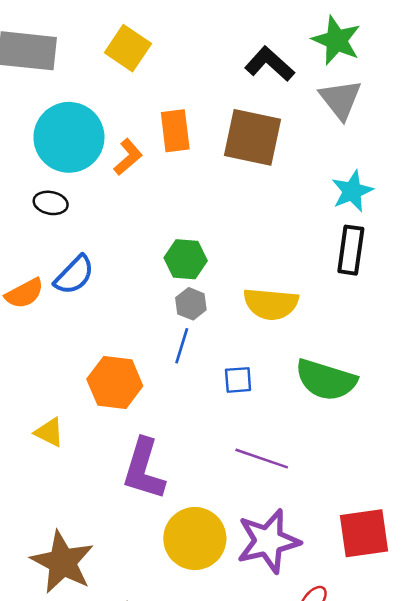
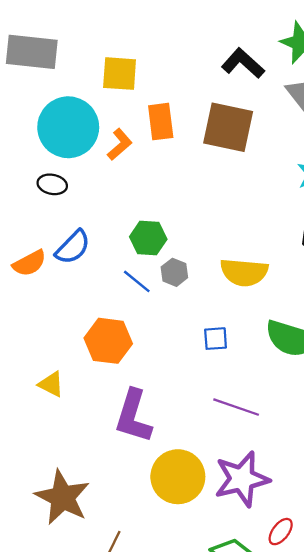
yellow square: (128, 48) -> (120, 74), moved, turned -30
green hexagon: (186, 259) -> (148, 238), moved
blue line: (182, 346) -> (137, 281), moved, turned -68

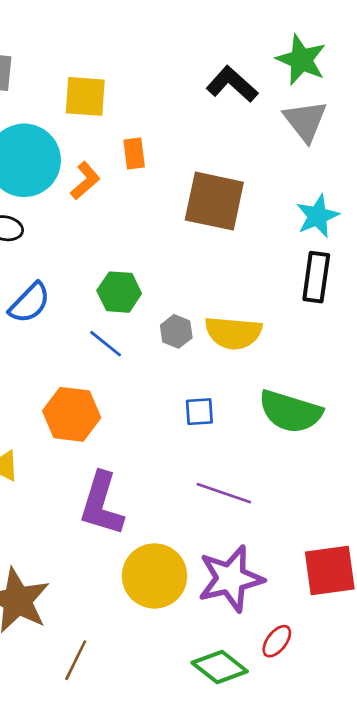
orange rectangle: (161, 122) -> (134, 153), size x0.7
brown square: (228, 127) -> (214, 201), moved
gray hexagon: (174, 272) -> (176, 331), moved

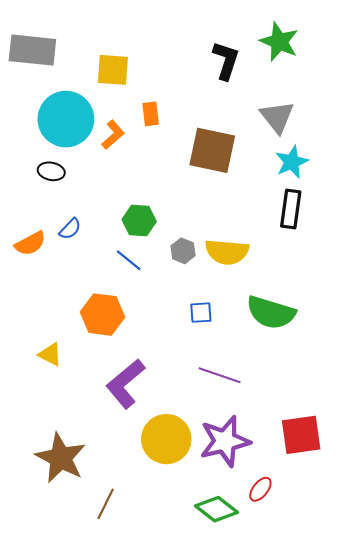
black L-shape: (232, 84) -> (226, 60), turned 66
gray triangle: (305, 121) -> (277, 117), moved
blue semicircle: (30, 303) -> (70, 229), size x0.7
purple L-shape: (102, 504) -> (125, 384), turned 33

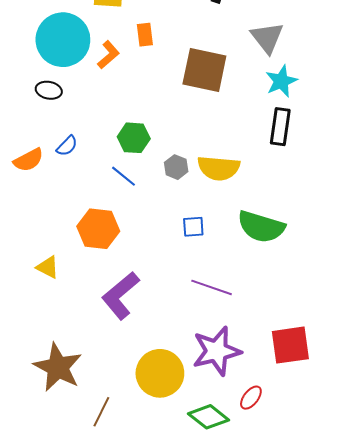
yellow circle: (166, 439) -> (160, 373), moved

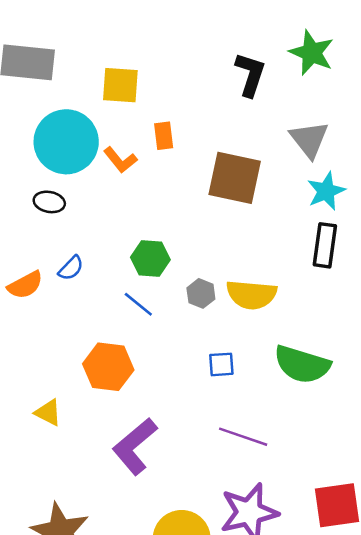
orange L-shape: (108, 55) -> (120, 160), turned 92

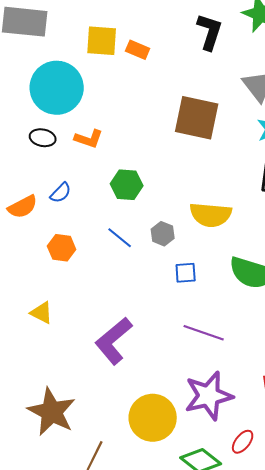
orange rectangle: (164, 136) -> (138, 50), moved, turned -60
orange L-shape: (120, 160) -> (89, 139), moved, turned -32
gray hexagon: (201, 293) -> (163, 234), moved
blue line: (138, 304) -> (120, 238), moved
orange hexagon: (108, 367) -> (62, 248), moved, size x0.7

